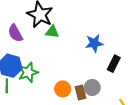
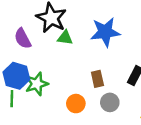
blue star: (94, 43) -> (105, 32), moved, size x1.4
brown rectangle: (80, 93) -> (97, 79), moved

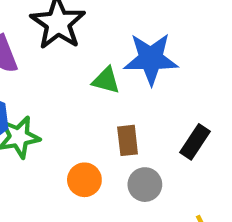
green triangle: (65, 38) -> (106, 80), moved

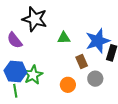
blue star: (151, 59) -> (98, 41), moved

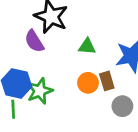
purple semicircle: (15, 40) -> (34, 41), moved
orange circle: (68, 85) -> (88, 83), moved

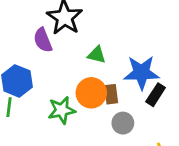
orange circle: (88, 83) -> (91, 93), size x1.4
green star: (40, 91) -> (62, 110), moved

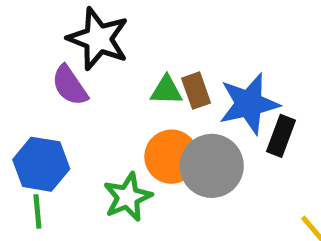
brown rectangle: (111, 94) -> (196, 91), moved
gray circle: (123, 123) -> (212, 166), moved, size x1.6

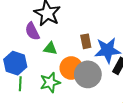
green triangle: (166, 90) -> (50, 48), moved
green line: (37, 211) -> (20, 84), moved

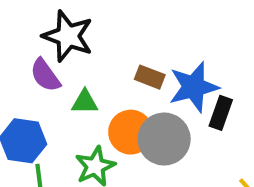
brown rectangle: (86, 41) -> (150, 77), turned -48

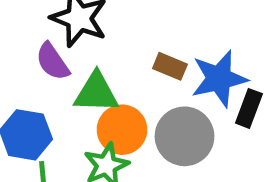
green triangle: (85, 102) -> (96, 93), size x1.5
orange circle: (131, 132) -> (122, 130), moved

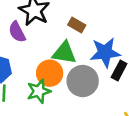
brown rectangle: (170, 66) -> (77, 25), moved
green triangle: (96, 93) -> (64, 53), moved

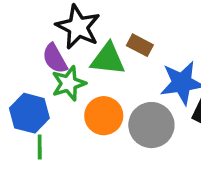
green triangle: (64, 53) -> (108, 59), moved
green star: (39, 91) -> (69, 83), moved

